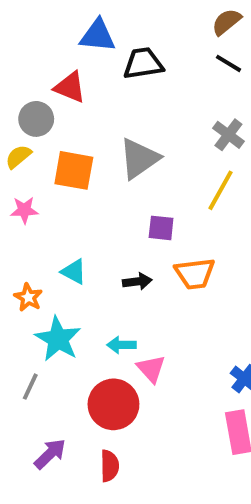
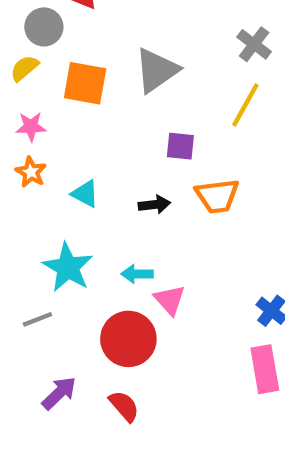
orange star: (28, 297) -> (31, 172), moved
gray line: (30, 387) -> (37, 319), turned 44
red semicircle: (110, 466) -> (124, 406), turned -40

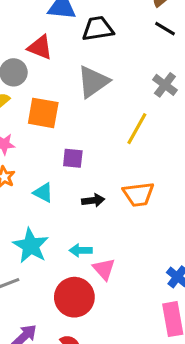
gray triangle: (157, 70) -> (93, 82), moved
yellow line: (245, 105) -> (137, 129), moved
purple square: (180, 146) -> (73, 158), moved

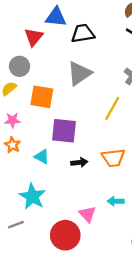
red triangle: (40, 47) -> (34, 37), moved, turned 48
purple square: (73, 158) -> (64, 131), size x1.6
cyan arrow: (81, 250) -> (116, 201), moved

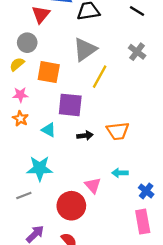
yellow line: (112, 109) -> (100, 77), moved
cyan star: (32, 196) -> (40, 168), turned -30

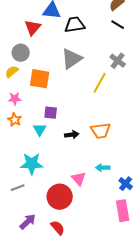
yellow line: (100, 77) -> (100, 83), moved
purple square: (70, 105) -> (51, 113), moved, size x0.6
cyan triangle: (49, 130) -> (40, 130), turned 32

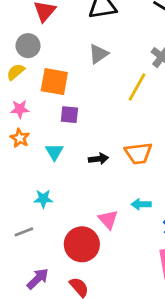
gray triangle: (72, 59) -> (98, 54), size x0.7
purple square: (51, 113) -> (69, 115), moved
cyan star: (32, 164) -> (43, 199), size x0.6

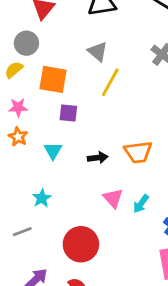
gray triangle: (98, 54) -> (98, 52), turned -45
yellow line: (137, 87) -> (110, 82), moved
cyan star: (43, 199) -> (42, 198), turned -30
cyan arrow: (141, 204) -> (141, 204), turned -54
pink triangle: (108, 219) -> (113, 198), moved

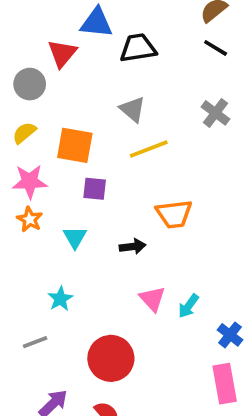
gray circle: (26, 43) -> (30, 84), moved
yellow line: (110, 82) -> (149, 149), turned 40
pink star: (18, 107) -> (30, 182), size x1.4
orange trapezoid: (138, 152) -> (174, 214), moved

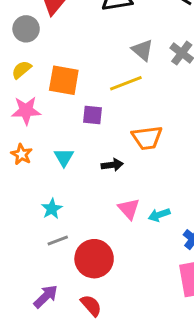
gray triangle: (133, 109) -> (142, 50), moved
purple square: (95, 189) -> (93, 115), moved
orange star: (30, 219) -> (22, 154), moved
cyan arrow: (188, 306) -> (159, 215), turned 35
gray line: (35, 342) -> (58, 241), moved

